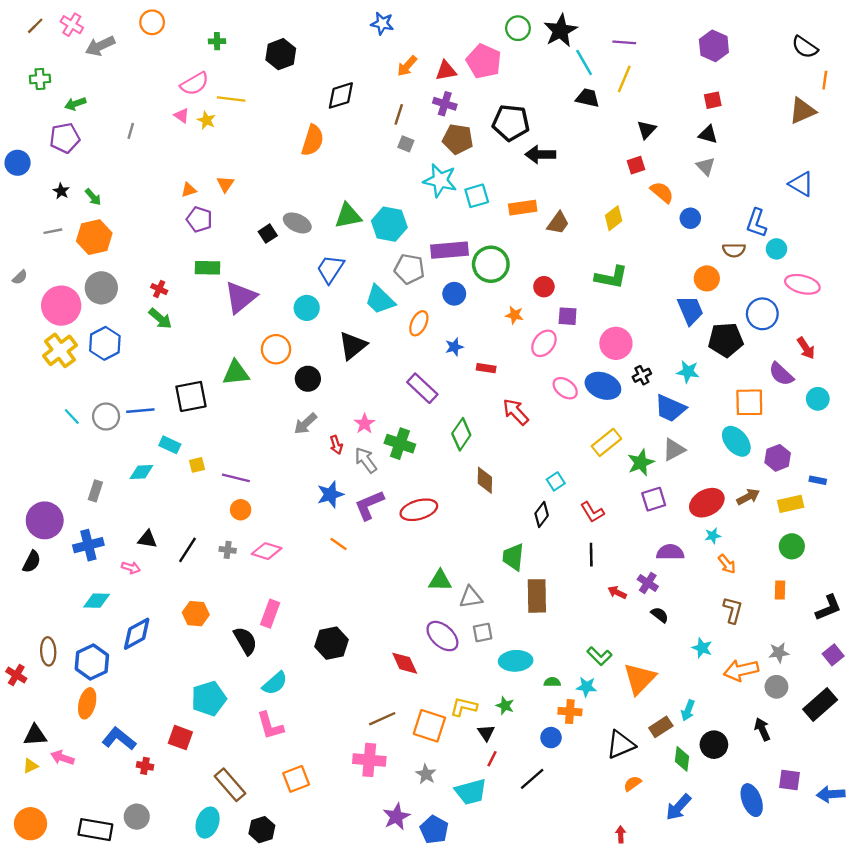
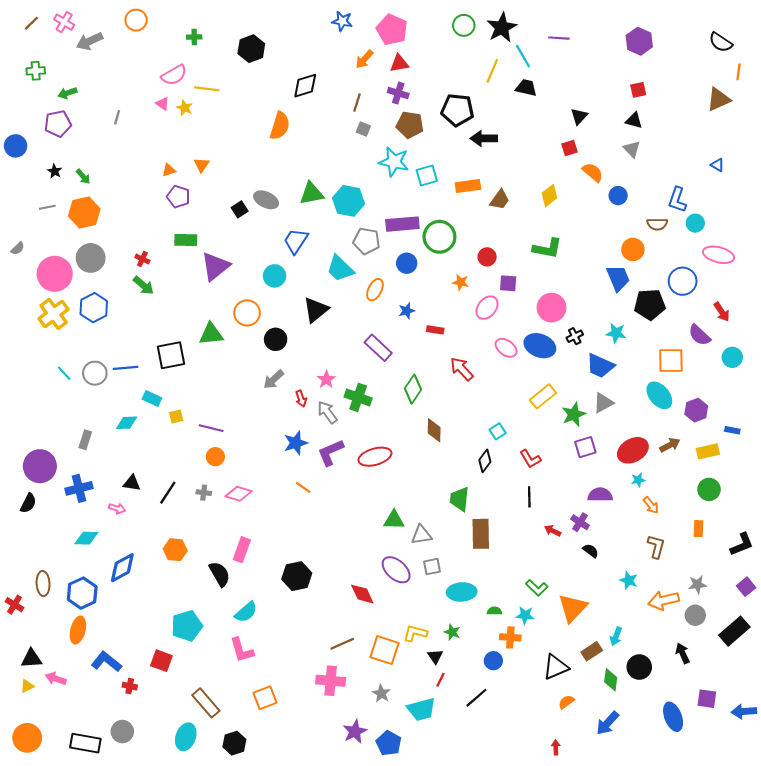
pink pentagon: (484, 61) -> (392, 30), moved
yellow line: (624, 79) -> (492, 71), moved
blue triangle: (801, 184) -> (717, 165), size x0.6

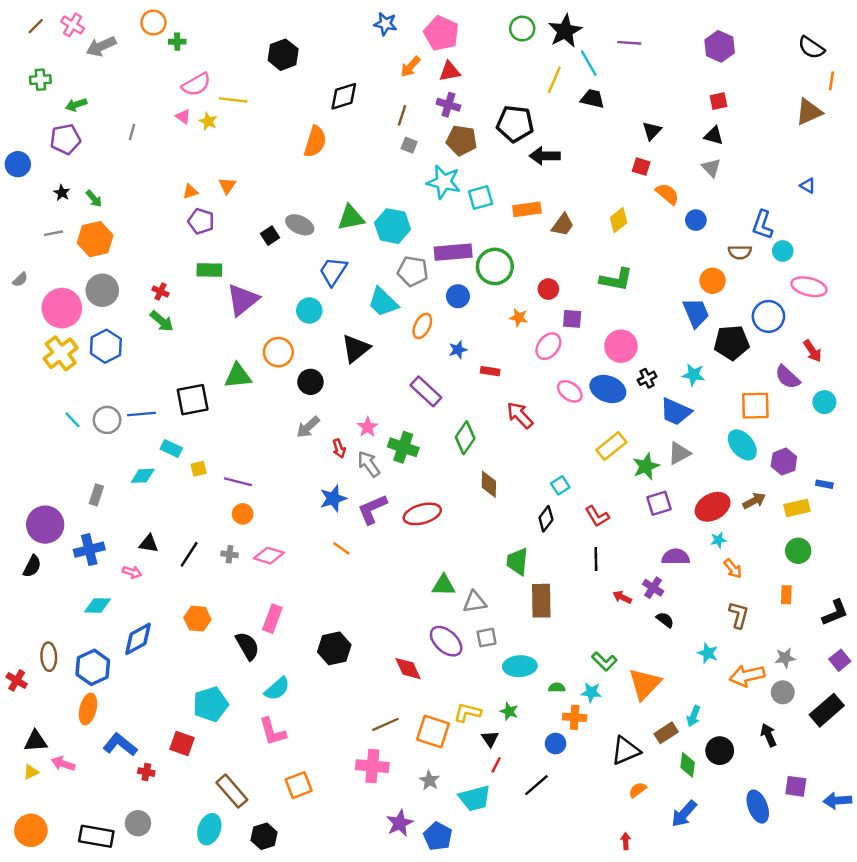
green cross: (194, 37) -> (177, 42), moved
red square: (569, 148) -> (641, 167), turned 35

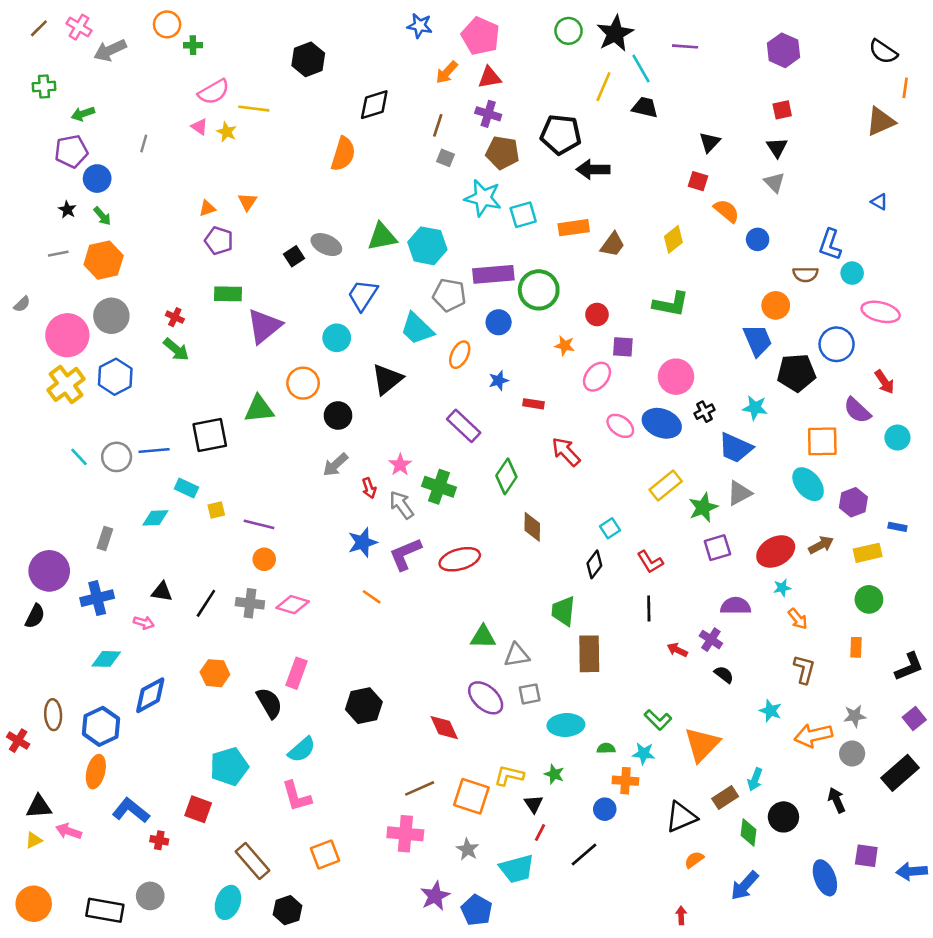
black triangle: (714, 136) -> (777, 147), turned 42
blue circle: (18, 164) -> (97, 179), moved
gray cross: (230, 554) -> (250, 603), size x1.5

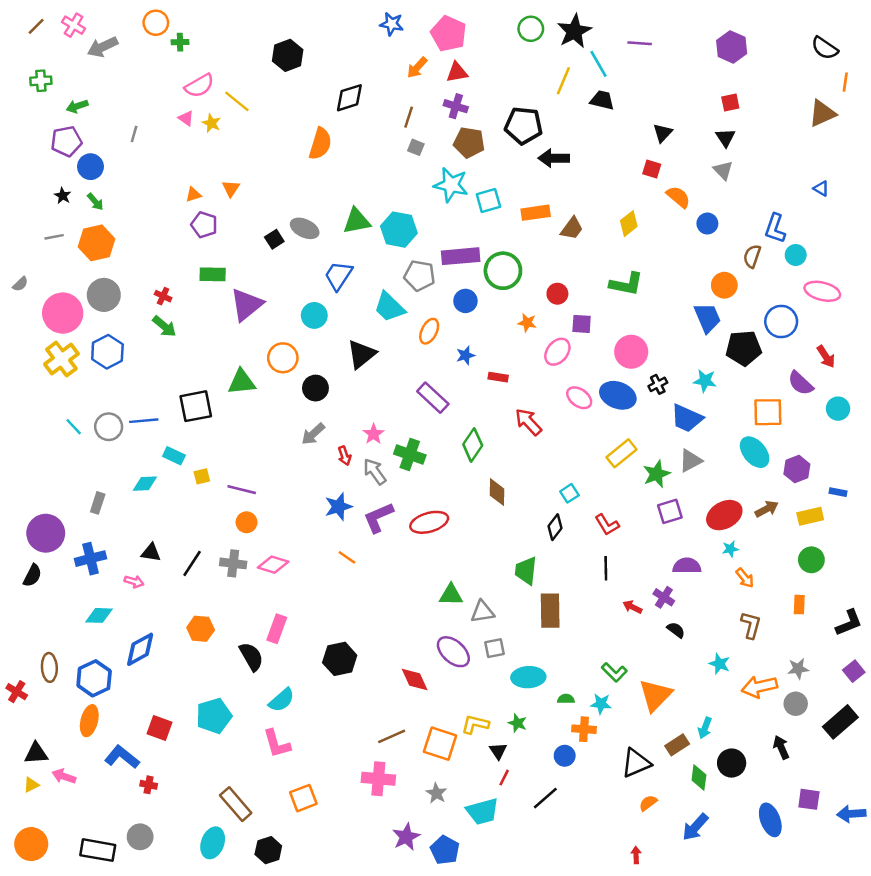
yellow line: (254, 109) -> (237, 101), turned 32
brown semicircle: (805, 274) -> (752, 256), turned 110
red square: (198, 809) -> (159, 728), moved

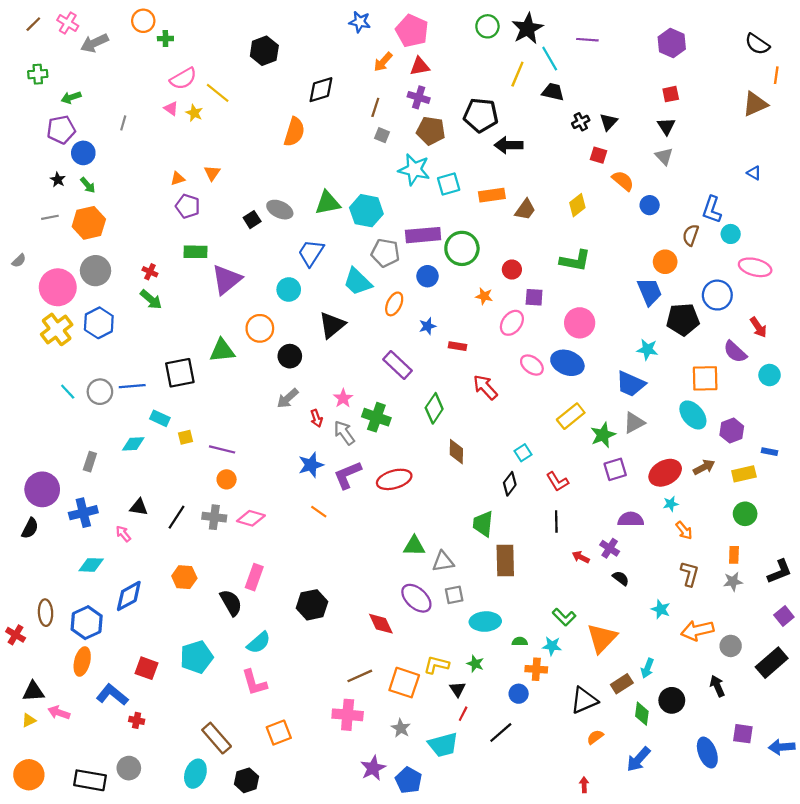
black cross: (658, 384) -> (581, 122), moved
pink arrow: (134, 582) -> (123, 534), turned -147
gray star: (798, 669) -> (733, 582), moved

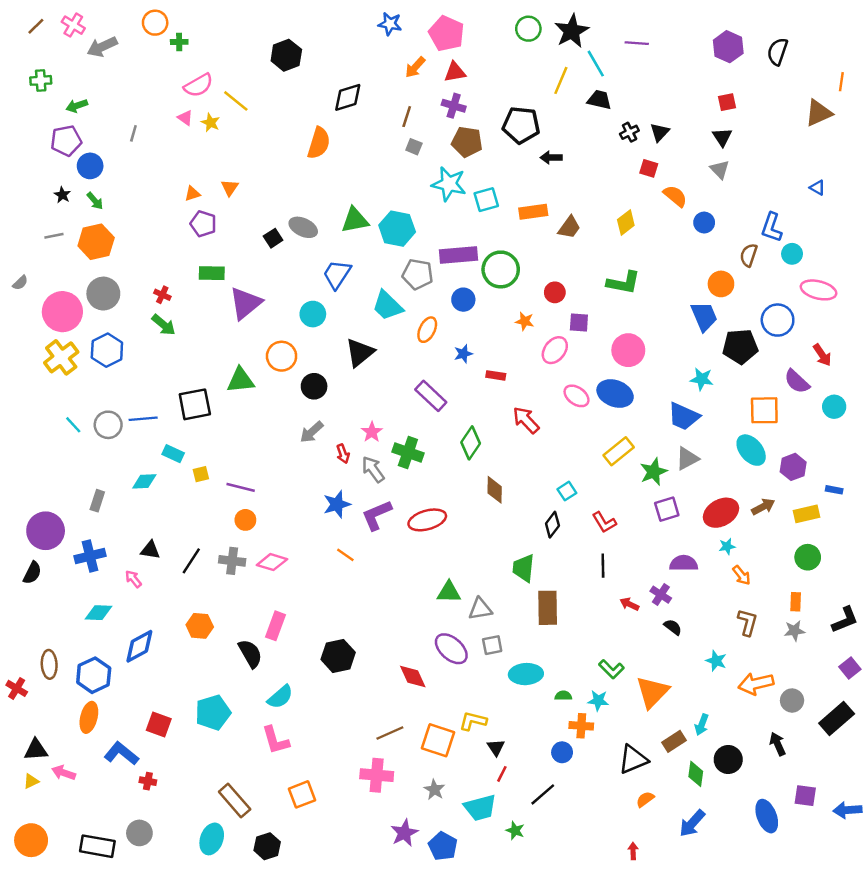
black semicircle: (757, 44) -> (778, 52), moved, turned 75
black arrow: (509, 145) -> (551, 158), size x0.7
green star: (475, 664) -> (515, 831), moved

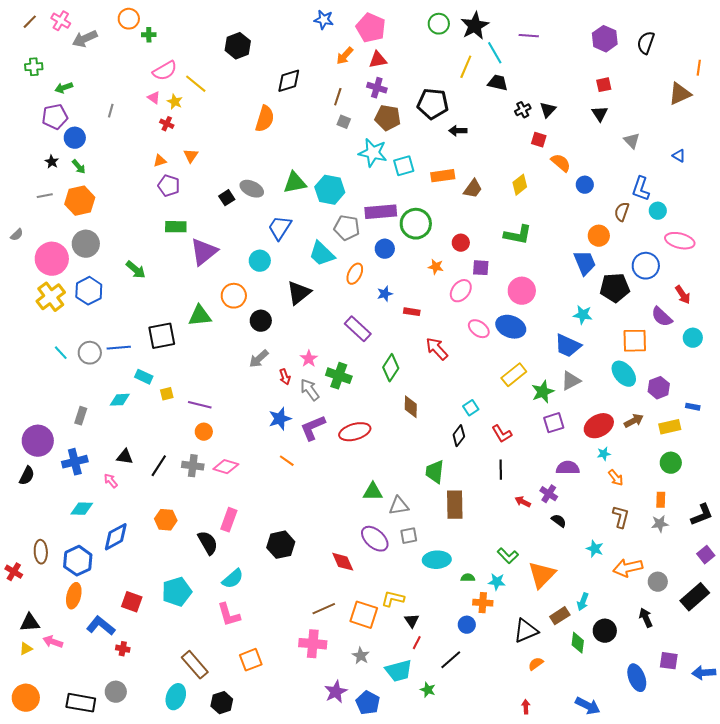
gray triangle: (720, 170) -> (632, 141), moved
red cross: (162, 295) -> (167, 124), moved
blue arrow: (692, 823) -> (588, 706), moved, turned -105

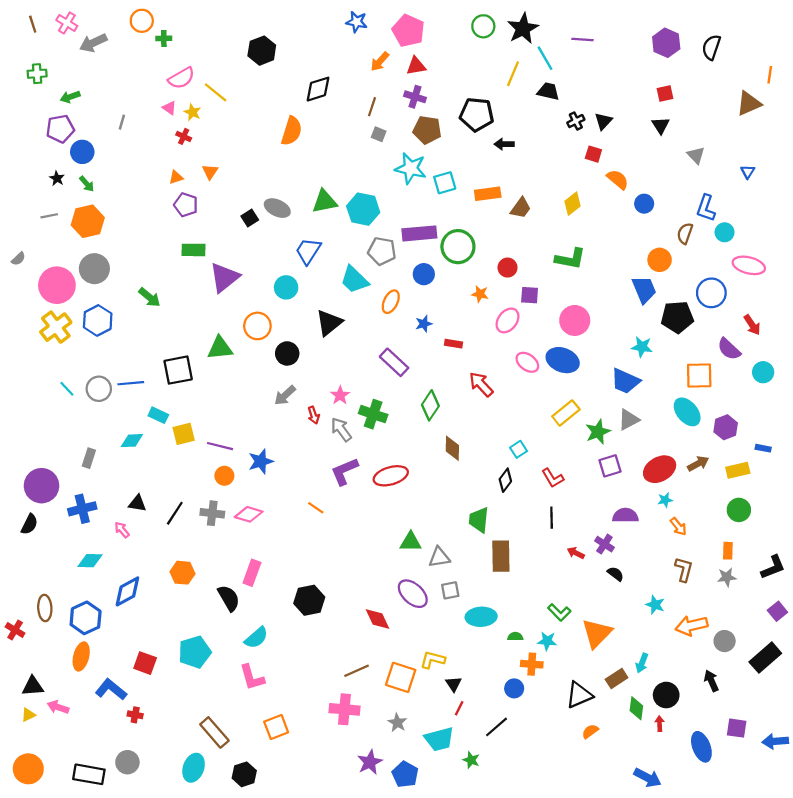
brown line: (30, 22) -> (33, 24), turned -63
blue triangle: (679, 156) -> (748, 172), turned 32
yellow square: (167, 394) -> (184, 434), size x1.5
blue star: (280, 419) -> (261, 461), moved
red arrow: (526, 707) -> (660, 724), moved

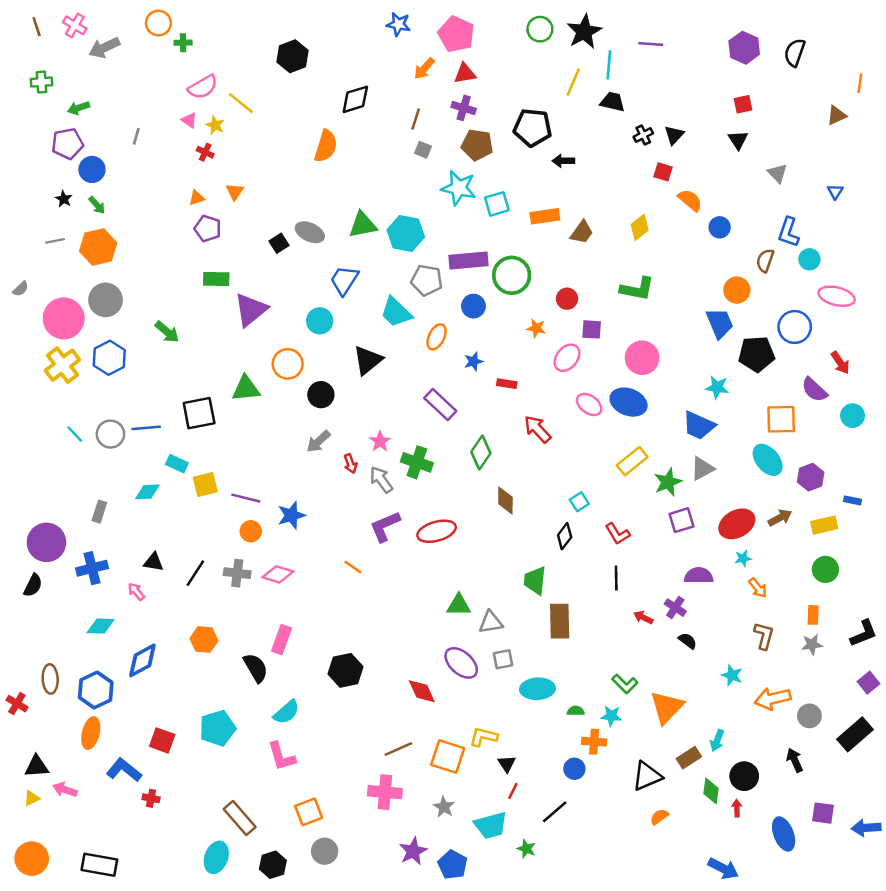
cyan line: (545, 58) -> (609, 65), turned 35
brown triangle: (749, 103) -> (837, 115), size x0.7
gray circle: (127, 762) -> (325, 851), moved

